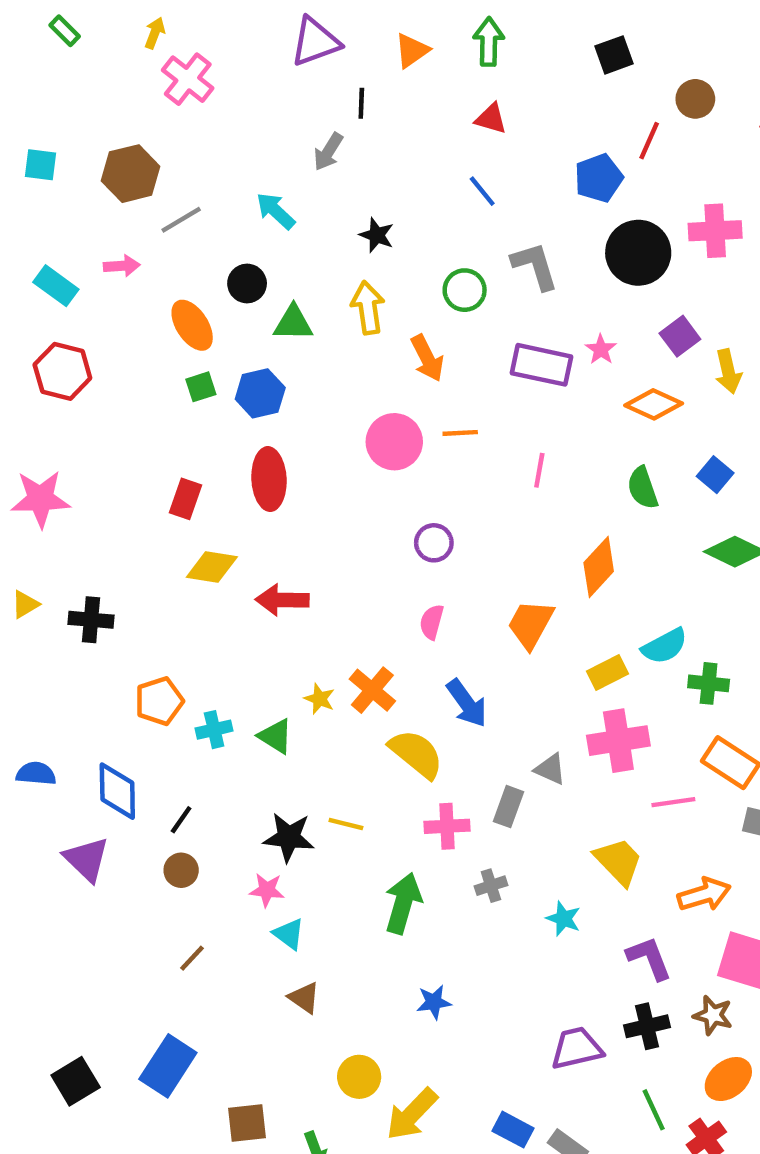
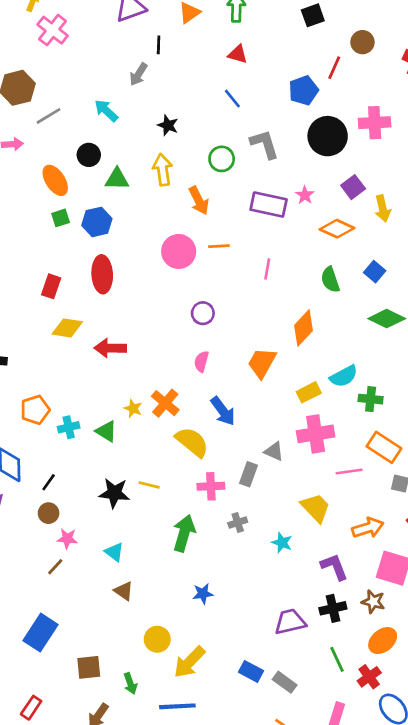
pink star: (267, 890) -> (67, 539), moved

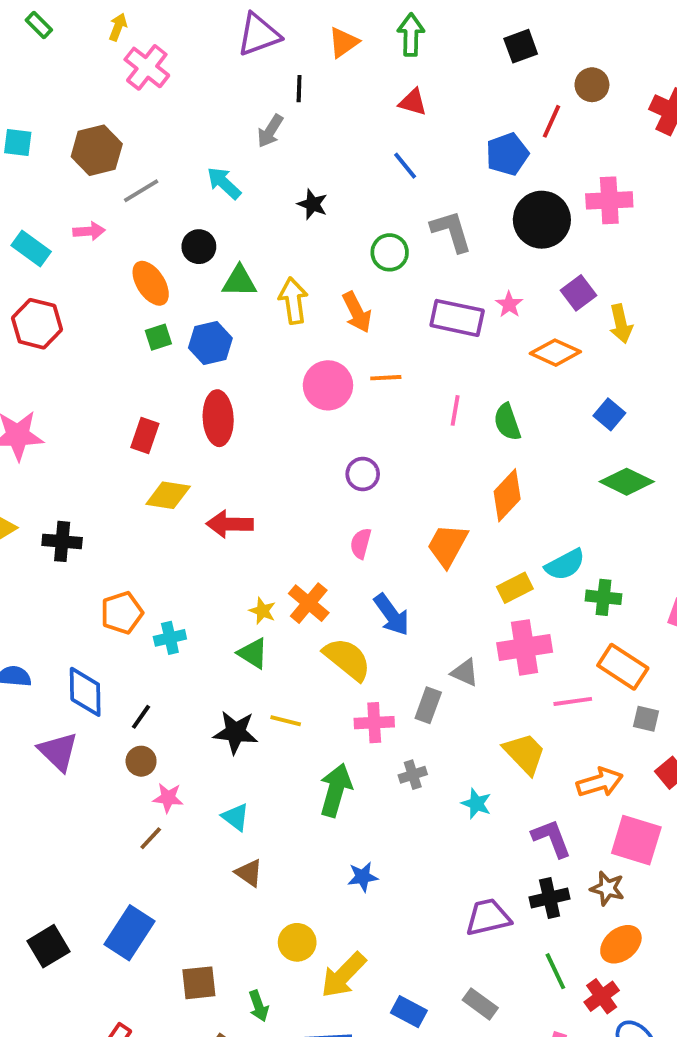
yellow arrow: (163, 170) -> (293, 301), moved
green semicircle: (330, 280) -> (507, 422), moved
green triangle: (106, 431) -> (253, 653), moved
blue rectangle: (251, 671) -> (409, 1012), moved

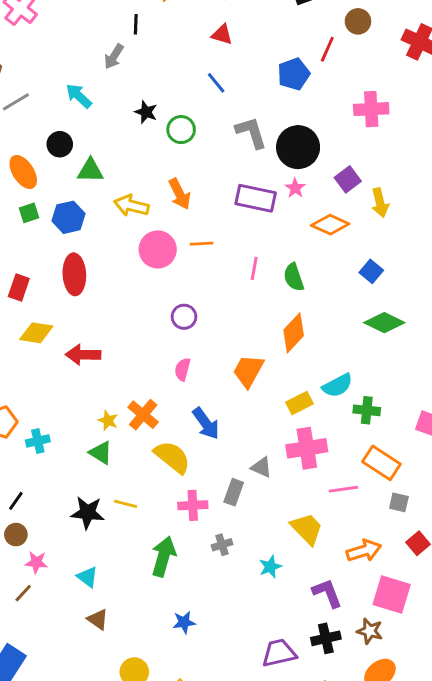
black circle: (542, 220) -> (298, 147), moved
green circle: (390, 252) -> (181, 130), moved
yellow arrow: (293, 301) -> (131, 206), moved, turned -68
cyan star: (476, 804) -> (270, 567), turned 30

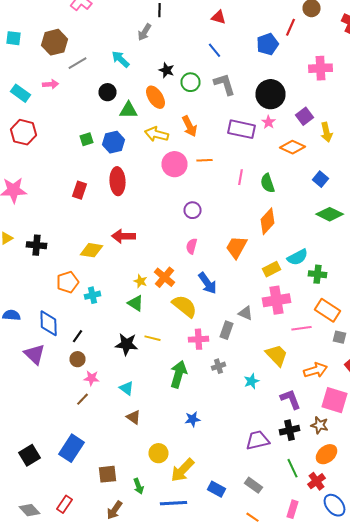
gray L-shape: (251, 133) -> (224, 84), moved
orange ellipse: (23, 172) -> (156, 97), moved
yellow diamond: (36, 333) -> (92, 250), moved

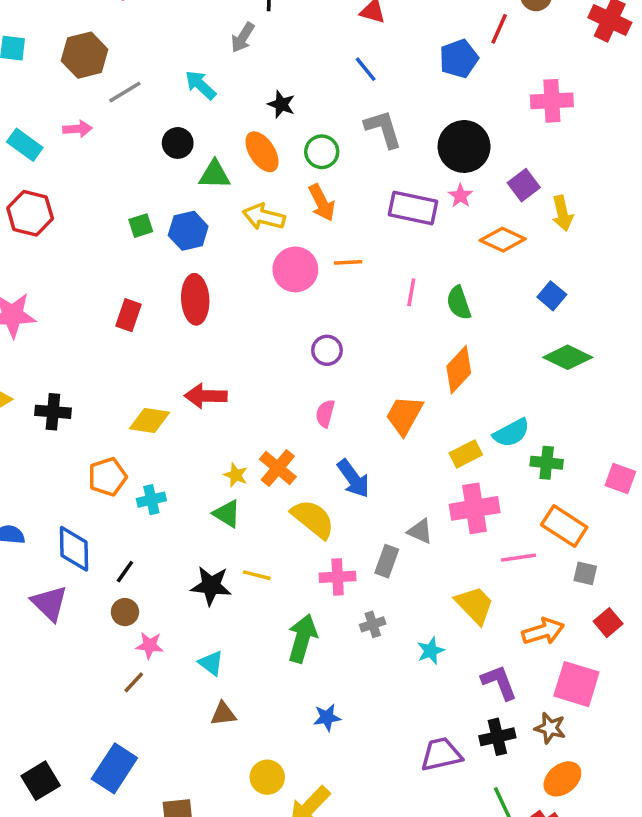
green circle: (190, 82) -> (322, 152), moved
brown triangle: (134, 417) -> (223, 714), turned -42

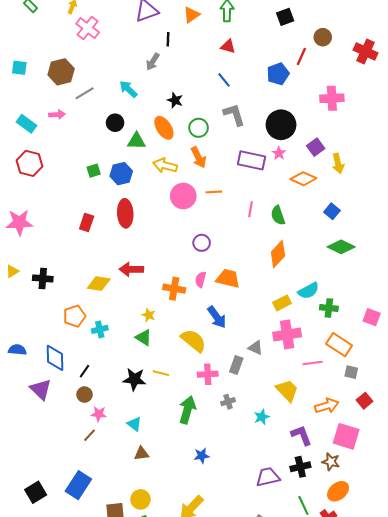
orange trapezoid: (404, 415) -> (228, 278), moved, turned 75
orange cross: (278, 468) -> (174, 289), moved, turned -30
yellow circle: (267, 777) -> (140, 499), moved

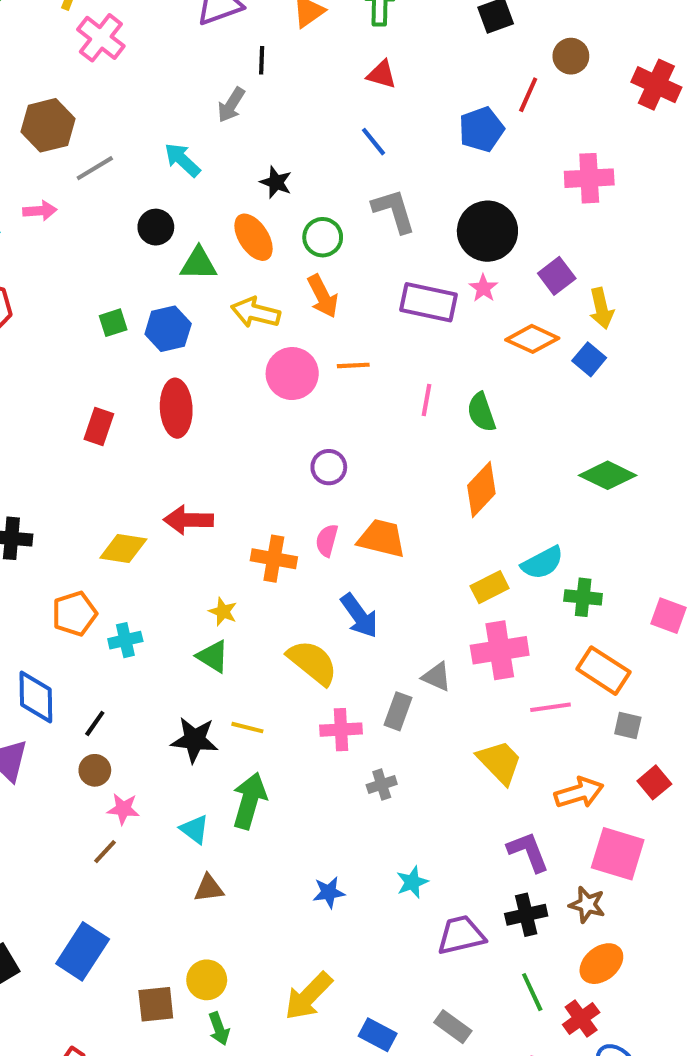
blue square: (332, 211) -> (589, 359), moved
green arrow: (187, 410) -> (249, 801), moved
cyan star: (262, 417) -> (412, 882), moved

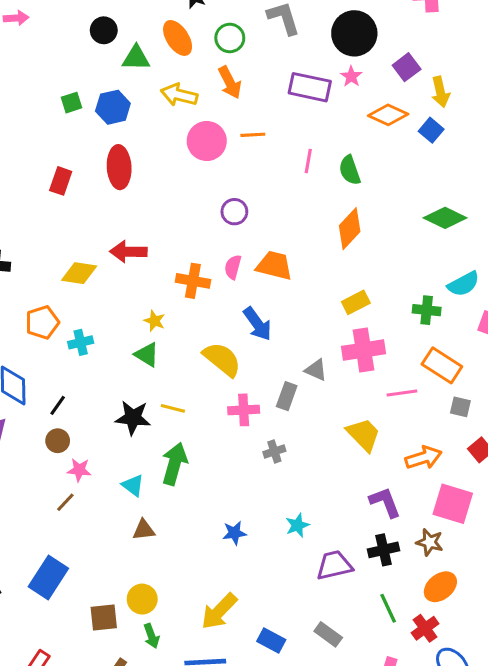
cyan semicircle: (542, 563) -> (463, 284), moved

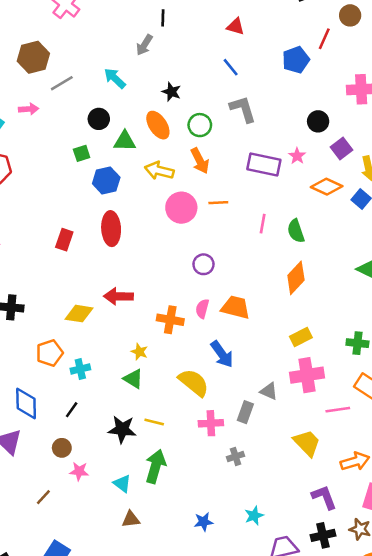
black circle: (354, 33) -> (318, 121), moved, size x0.6
green square: (71, 103) -> (82, 153), moved
black line: (58, 405) -> (72, 410), moved
brown line: (65, 502) -> (43, 497), moved

